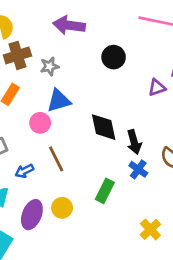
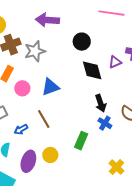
gray star: (49, 66) -> (35, 51), size x1.5
blue triangle: (59, 101) -> (50, 87), moved
pink circle: (40, 123) -> (22, 88), moved
black diamond: (104, 127) -> (92, 70), moved

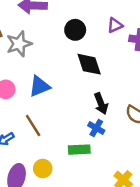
purple triangle: (115, 62) -> (115, 25), moved
blue cross: (105, 123) -> (96, 128), moved
green rectangle: (81, 141) -> (79, 150), turned 66

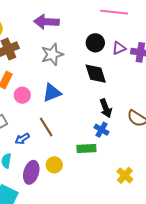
purple triangle: (115, 25) -> (119, 48), moved
black circle: (75, 30) -> (95, 43), moved
gray star: (19, 44) -> (52, 54), moved

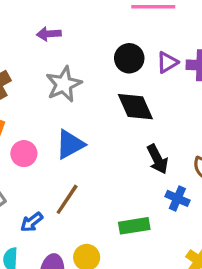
purple arrow: (46, 22) -> (49, 34), size x0.6
brown line: (46, 127) -> (67, 199), turned 72
blue cross: (102, 130) -> (177, 198), moved

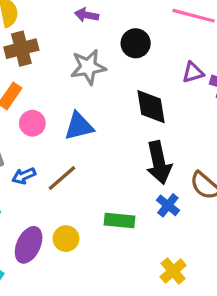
black circle: (129, 58) -> (136, 43), moved
black arrow: (157, 159) -> (159, 163), size x1.4
blue arrow: (32, 222) -> (24, 176), moved

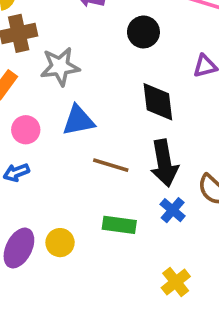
gray star: (88, 67) -> (60, 67), moved
pink circle: (32, 123) -> (26, 130), moved
brown line: (62, 178) -> (111, 165), moved, turned 56

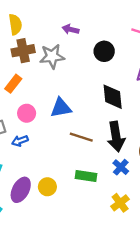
gray star: (60, 67) -> (52, 56), moved
yellow cross: (176, 282) -> (120, 203), moved

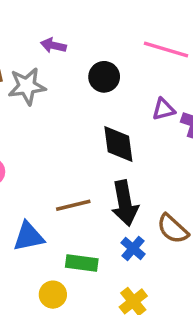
blue triangle: (61, 108) -> (29, 237), moved
brown line: (81, 137) -> (73, 205), turned -30
yellow circle: (47, 187) -> (53, 295), moved

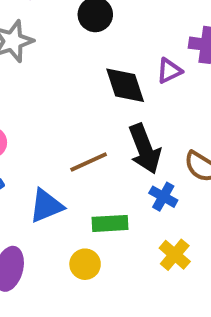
purple triangle: (164, 109) -> (169, 71), moved

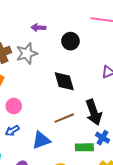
black diamond: (125, 85) -> (64, 81), moved
green rectangle: (110, 223) -> (84, 147), moved

